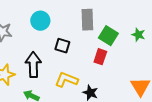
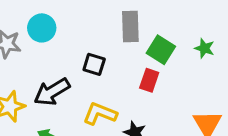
cyan circle: (40, 21) -> (42, 28), moved
black arrow: (33, 65) -> (52, 92), turned -120

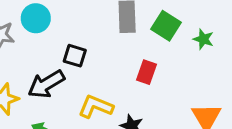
green square: (161, 50) -> (166, 26), moved
black square: (94, 64) -> (75, 56), moved

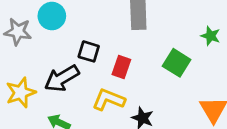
green square: (166, 26) -> (177, 63), moved
red rectangle: (147, 72) -> (121, 67), moved

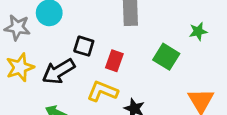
green star: (211, 36) -> (198, 31), turned -30
yellow star: (21, 93) -> (20, 67), moved

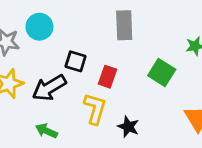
yellow L-shape: (102, 91) -> (95, 109), turned 84

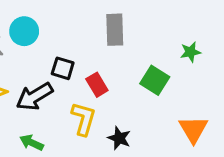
red rectangle: (107, 77) -> (97, 85), turned -50

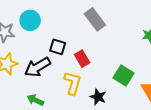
gray rectangle: (115, 30) -> (95, 19), turned -35
green square: (155, 80) -> (124, 76), moved

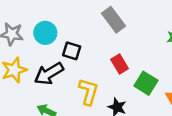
cyan circle: (30, 20) -> (45, 33), moved
red rectangle: (82, 59) -> (120, 64), moved

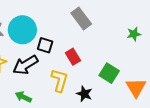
cyan circle: (45, 33) -> (22, 30), size x1.4
red rectangle: (120, 64) -> (73, 57), moved

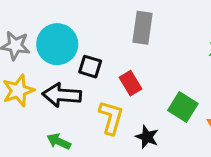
gray rectangle: (81, 18) -> (142, 28), turned 45
black arrow: (25, 65) -> (62, 95), turned 35

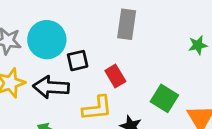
black square: (90, 67) -> (78, 61), turned -30
yellow L-shape: (111, 117) -> (97, 108), turned 68

